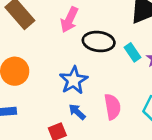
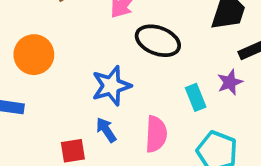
cyan rectangle: (132, 52) -> (196, 97), moved

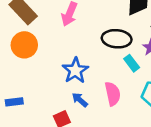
black ellipse: (158, 41) -> (117, 39), moved
orange circle: (34, 55) -> (24, 45), moved

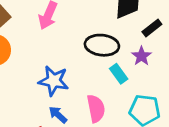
blue star: (75, 70) -> (54, 81), turned -30

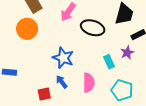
black ellipse: (102, 45) -> (93, 28), moved

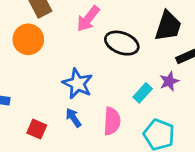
cyan rectangle: (109, 62) -> (143, 93), turned 64
red square: (44, 94) -> (37, 129), moved, turned 32

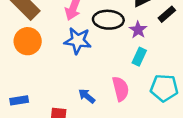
purple star: (169, 81) -> (138, 30), moved
blue star: (78, 84) -> (78, 41), moved

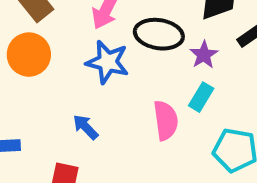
pink semicircle: (120, 89) -> (166, 120), moved
blue arrow: (87, 96) -> (86, 127), moved

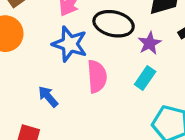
pink semicircle: (166, 120) -> (97, 76), moved

